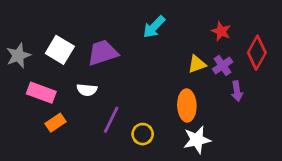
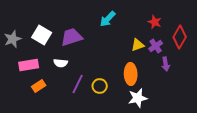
pink rectangle: (41, 93) -> (29, 65), turned -30
yellow circle: (143, 134) -> (100, 86), moved

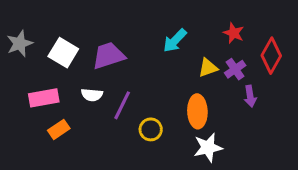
cyan arrow: (108, 19) -> (175, 41), moved
gray star: (13, 39) -> (20, 44), moved
purple line: (78, 84) -> (122, 105), moved

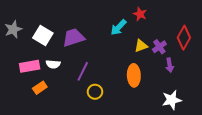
red star: (234, 33) -> (140, 14), moved
white semicircle: (92, 95) -> (53, 64), moved
yellow circle: (151, 129) -> (95, 92), moved
white star: (208, 148) -> (172, 100), moved

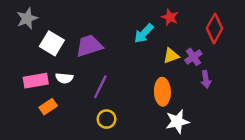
gray star: (13, 29) -> (27, 18), moved
red diamond: (184, 38) -> (215, 28), moved
yellow circle: (95, 92) -> (107, 119), moved
white star: (172, 100) -> (177, 122), moved

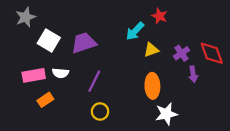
red diamond: (215, 28) -> (212, 53), moved, turned -48
yellow triangle: (171, 56) -> (151, 50), moved

